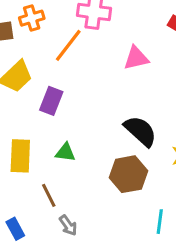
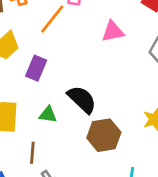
black semicircle: (140, 131) -> (82, 99), moved
brown line: (49, 195) -> (32, 153), turned 30

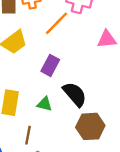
purple rectangle: (36, 68) -> (50, 65), moved

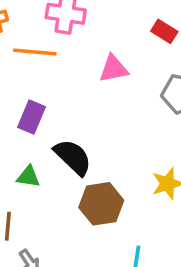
orange line: (57, 23) -> (35, 52), turned 56

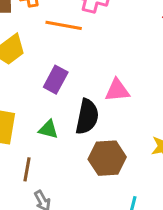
pink triangle: (114, 69) -> (117, 90), moved
black semicircle: (73, 157) -> (87, 117), turned 52

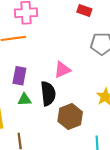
green triangle: (48, 129) -> (25, 100), moved

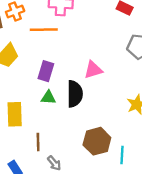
brown hexagon: (70, 117) -> (97, 141), moved

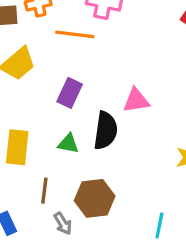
green triangle: (48, 98) -> (68, 144), moved
brown hexagon: (97, 141) -> (95, 198), moved

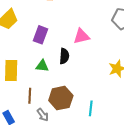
black semicircle: (106, 131) -> (64, 56), size x0.7
cyan line: (159, 225) -> (91, 108), moved

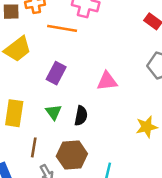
black semicircle: (64, 56) -> (81, 116), moved
green triangle: (42, 66) -> (54, 112), turned 40

